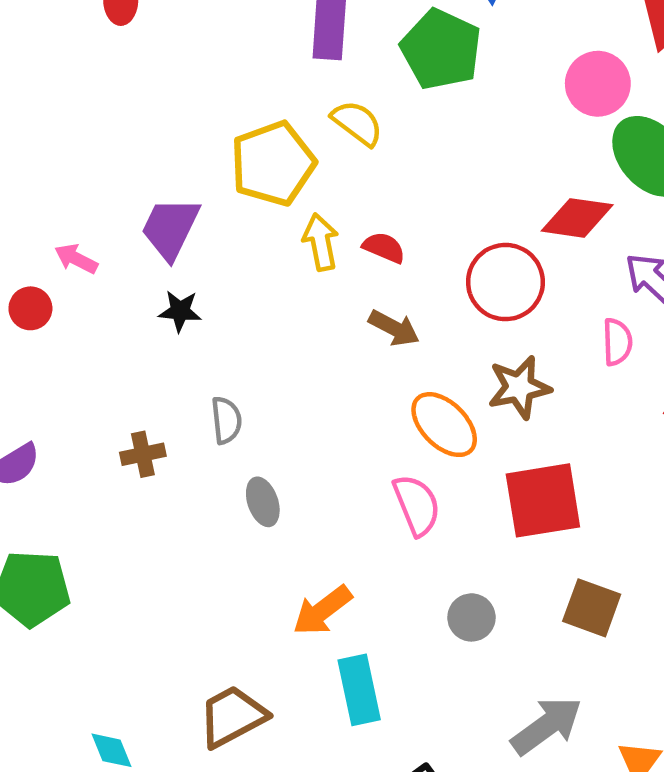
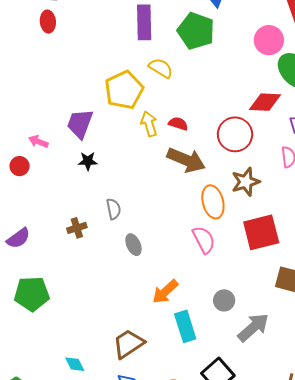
brown arrow: (394, 328) -> (186, 160), size x1.6
orange ellipse: (444, 425) -> (213, 202), turned 36
gray circle: (471, 617) -> (224, 300), moved
gray arrow: (547, 726) -> (253, 327), moved

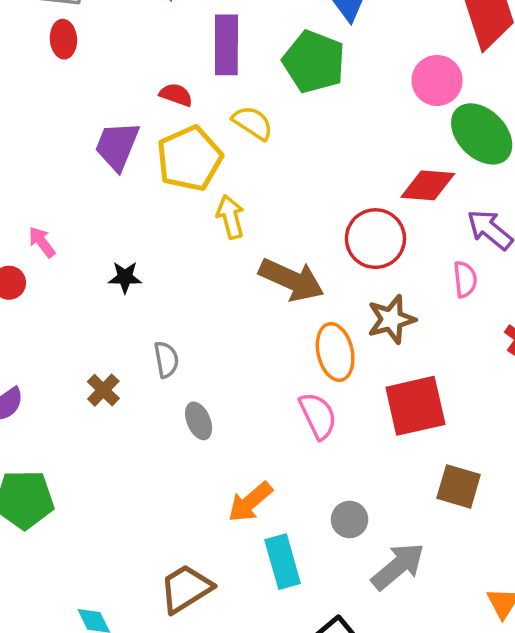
purple trapezoid: (80, 124) -> (117, 146), moved
red semicircle: (178, 124) -> (176, 95), moved
pink arrow: (38, 142) -> (42, 242), turned 30
brown cross: (77, 228) -> (103, 390), turned -30

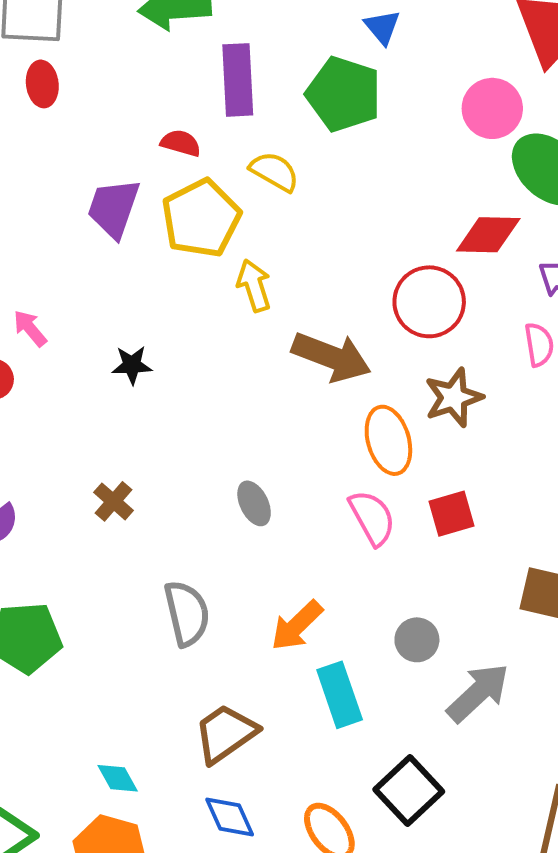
gray semicircle: (166, 360) -> (187, 613), moved, size x1.5
red square: (415, 406) -> (452, 514), moved, size x0.6
gray ellipse: (199, 421) -> (254, 503), moved

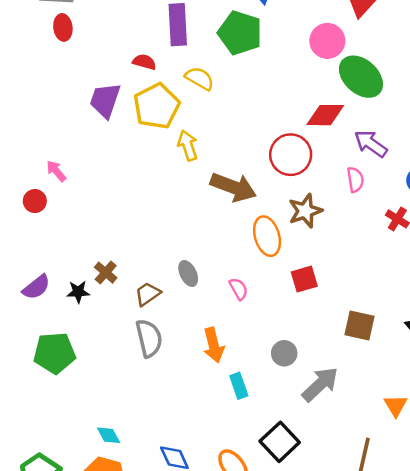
black star: (132, 365) -> (78, 292), moved
pink semicircle: (372, 518) -> (238, 289), moved, size x0.7
orange arrow: (297, 626) -> (214, 345), turned -60
cyan rectangle: (340, 695) -> (239, 386), size x0.7
brown trapezoid: (226, 734) -> (148, 294), moved, size x0.7

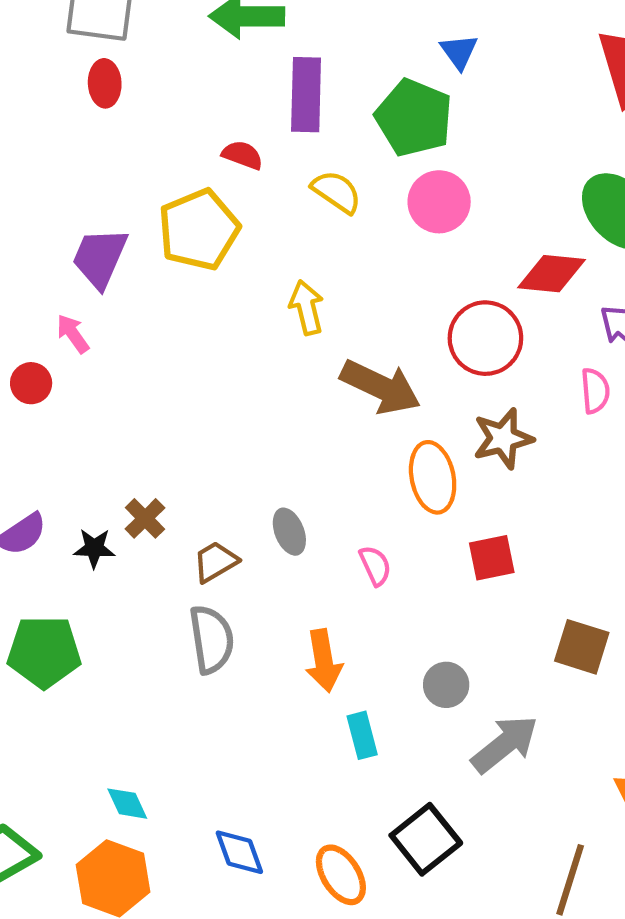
pink circle: (327, 41) -> (439, 202), moved
purple trapezoid: (105, 100) -> (100, 258), moved
yellow pentagon: (157, 106) -> (199, 230), moved

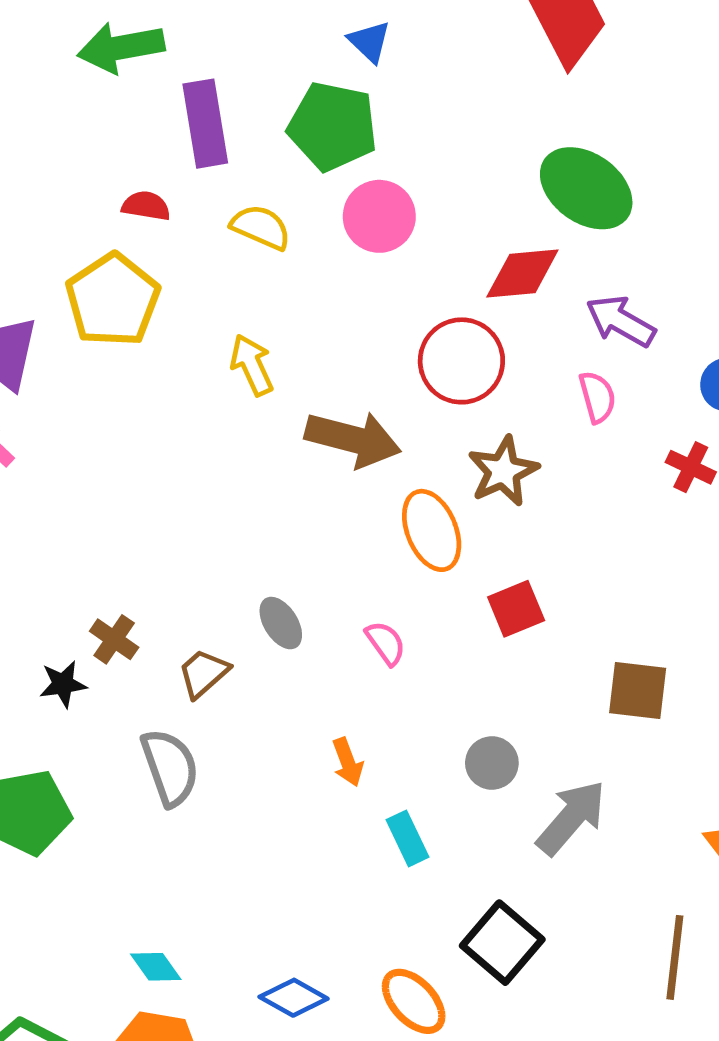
gray semicircle: (212, 639) -> (170, 767), moved
orange arrow: (324, 661) -> (348, 762), size x0.7
blue diamond: (239, 852) -> (294, 998), turned -30

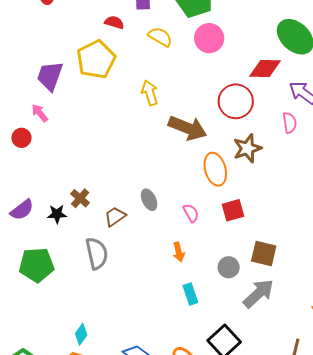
red square: (516, 609) -> (233, 210), moved
brown square: (638, 690) -> (264, 254), moved
orange arrow: (348, 762) -> (179, 252), moved
cyan diamond: (156, 967) -> (81, 334), turned 65

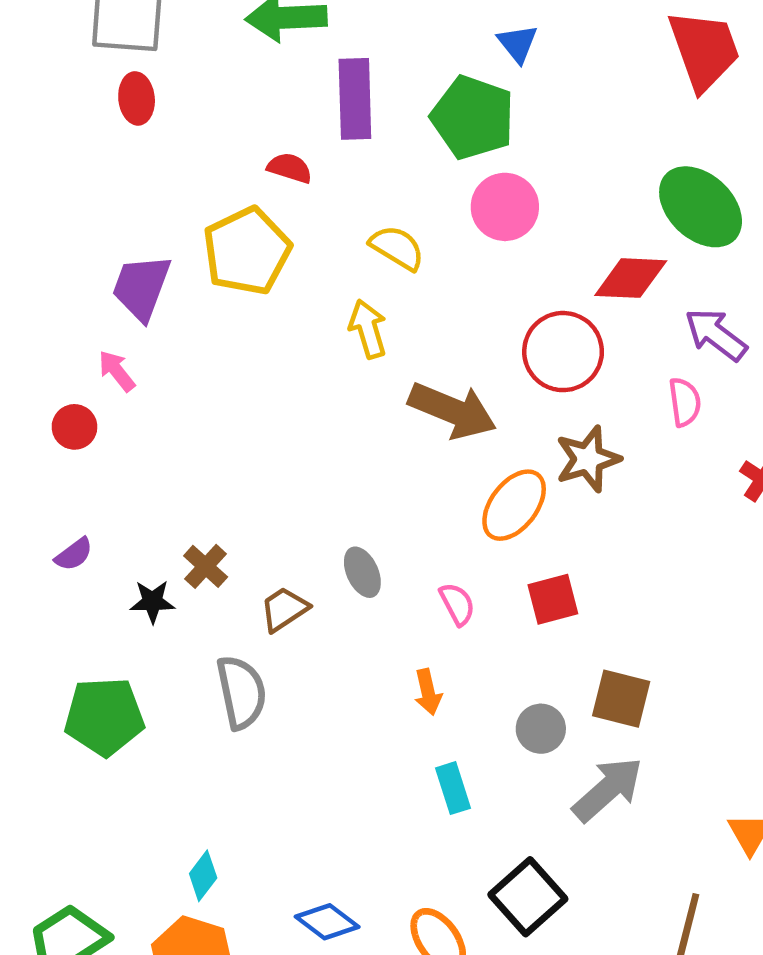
yellow semicircle: (160, 37) -> (397, 248), moved
orange ellipse: (215, 169) -> (514, 505), turned 52
purple semicircle: (22, 210) -> (74, 554), moved, size x0.7

